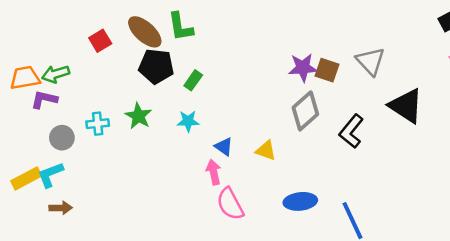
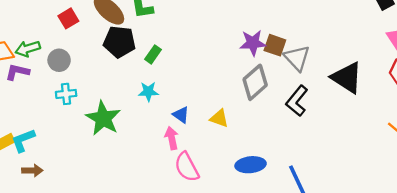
gray triangle: (370, 61) -> (297, 58), moved
green star: (138, 116) -> (103, 118), moved, size x1.4
gray circle: (62, 138) -> (59, 60), moved

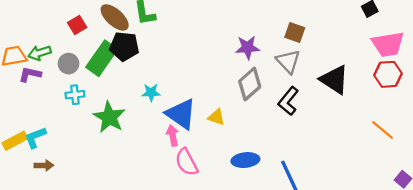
brown square: (275, 45) -> (295, 32), moved
green rectangle: (153, 54) -> (102, 58), moved, size x2.0
blue triangle: (181, 115) -> (181, 114), size x2.0

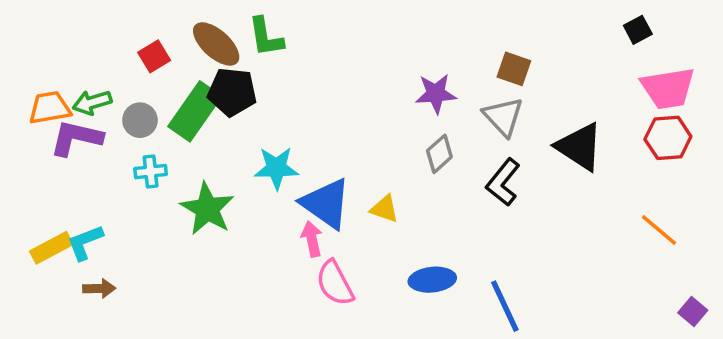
purple L-shape: (30, 74) -> (76, 138), size x1.4
gray diamond: (250, 84) -> (439, 154), size x0.7
cyan star: (151, 93) -> (276, 168), size x1.4

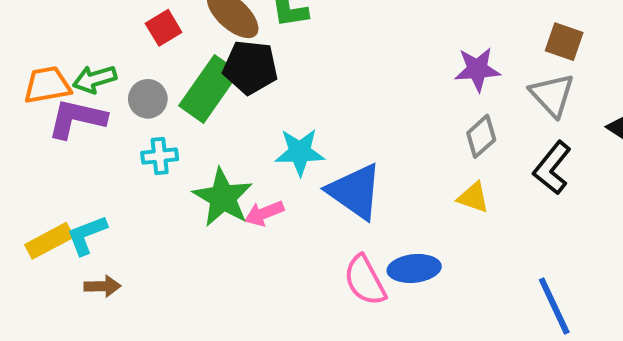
yellow triangle: (384, 209) -> (473, 197), moved
pink arrow: (312, 239) -> (264, 213), moved, turned -100
blue ellipse: (432, 280) -> (414, 268), moved

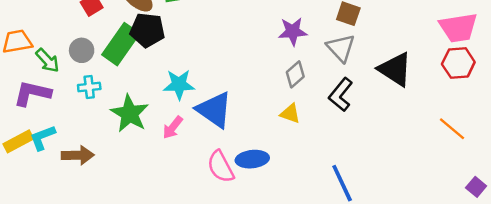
green arrow: (95, 79) -> (47, 60), moved, turned -116
purple L-shape: (77, 119) -> (32, 93), moved
pink arrow: (264, 213) -> (173, 127), moved, turned -30
brown arrow: (102, 286) -> (78, 155), moved, size x1.4

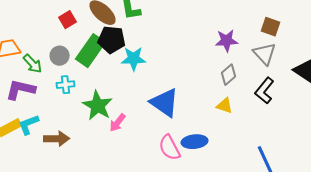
cyan star: (179, 84) -> (134, 59), moved
pink arrow: (173, 127) -> (118, 123), moved

